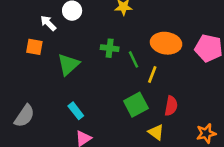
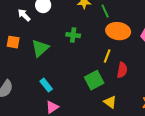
orange square: (34, 47) -> (13, 42), moved
green line: (133, 59) -> (105, 11), moved
red semicircle: (171, 106) -> (122, 70), moved

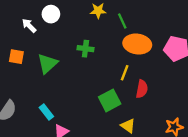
cyan rectangle: (46, 85) -> (46, 112), moved

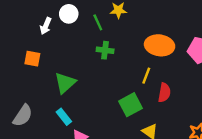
green line: (122, 21) -> (98, 22), moved
white arrow: (29, 26) -> (46, 26), turned -112
green triangle: (47, 64) -> (65, 83), moved

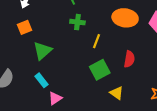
orange square: (32, 59) -> (25, 27), moved, turned -32
yellow line: (146, 76) -> (96, 41), moved

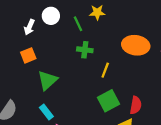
red semicircle: (129, 59) -> (136, 105), moved

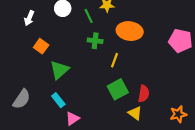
white arrow: (29, 27) -> (29, 18), moved
orange ellipse: (136, 45) -> (130, 31), moved
orange square: (28, 55) -> (41, 46), turned -32

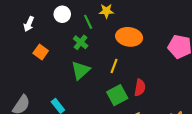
green cross: (95, 41) -> (81, 42), moved, turned 32
green triangle: (59, 70) -> (81, 70), moved
red semicircle: (144, 94) -> (140, 88), moved

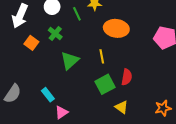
white arrow: (29, 24) -> (20, 16), size x1.6
green cross: (81, 42) -> (55, 34), moved
yellow line: (114, 66) -> (102, 56), turned -32

